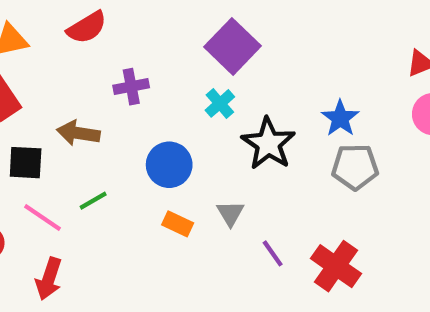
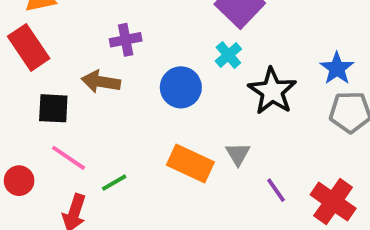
purple cross: (131, 87) -> (126, 40), moved
blue circle: (169, 165) -> (181, 87), moved
green line: (93, 201) -> (114, 183), moved
orange rectangle: (178, 224) -> (190, 163), size x1.6

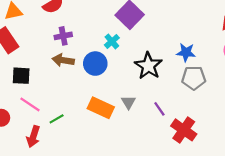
cyan cross: (228, 55) -> (112, 41), moved
blue star: (337, 68) -> (186, 52), turned -30
brown arrow: (101, 82) -> (63, 60), moved
purple line: (276, 190) -> (159, 109), moved

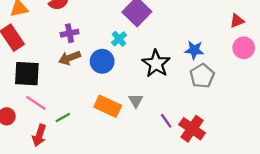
brown arrow: (63, 60) -> (70, 58), turned -30
black square: (21, 76) -> (27, 74), size x1.4
gray pentagon: (194, 78) -> (202, 76), turned -30
purple line: (159, 109) -> (166, 121), moved

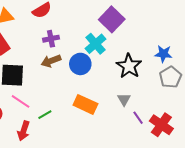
cyan cross: (119, 39) -> (96, 44), size x1.5
gray triangle: (136, 101) -> (124, 99), moved

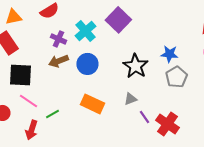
purple cross: (51, 39) -> (58, 39), turned 35
cyan cross: (96, 44) -> (85, 31), moved
gray triangle: (124, 99) -> (130, 99), turned 40

